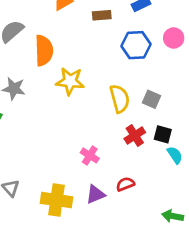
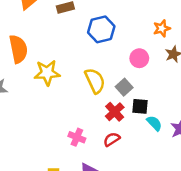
pink circle: (174, 38) -> (139, 58), moved
gray square: (151, 99) -> (124, 87), moved, turned 35
red semicircle: (125, 184) -> (112, 139), moved

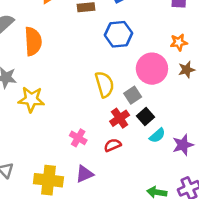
pink circle: (139, 58) -> (152, 69), size x1.6
yellow star: (47, 73) -> (31, 99), moved
black square: (140, 106) -> (146, 117), turned 35
cyan semicircle: (154, 123) -> (157, 135), turned 84

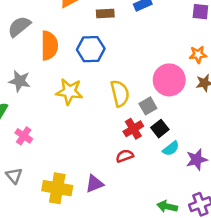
blue hexagon: (118, 34) -> (91, 49), moved
yellow star: (31, 99) -> (69, 92), moved
pink cross: (78, 138) -> (24, 136), moved

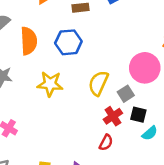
yellow semicircle: (120, 93) -> (98, 83), turned -140
black square: (160, 129) -> (138, 115), turned -35
red semicircle: (125, 156) -> (106, 143), turned 140

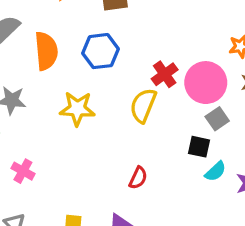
gray square: (126, 94) -> (217, 119), moved
red cross: (113, 116) -> (165, 74), moved
red semicircle: (106, 143) -> (138, 178), moved

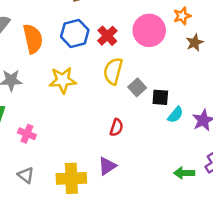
red cross: (165, 74) -> (107, 36), moved
pink circle: (206, 83) -> (149, 30), moved
gray square: (217, 119) -> (137, 87), moved

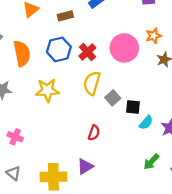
green arrow: (184, 173) -> (151, 162), moved, turned -48

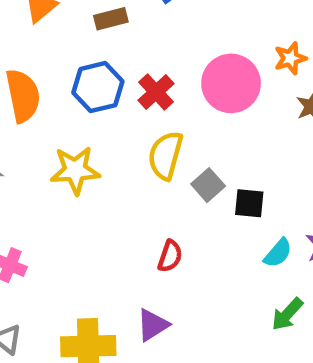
cyan semicircle: (146, 123) -> (278, 253), moved

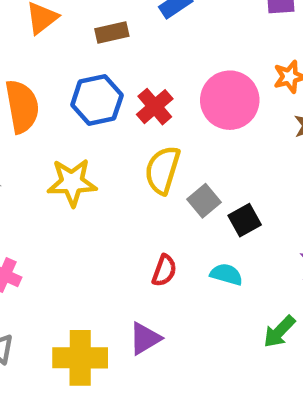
black square: (249, 203) -> (245, 220), turned -36
cyan semicircle: (278, 253) -> (226, 274), moved, turned -116

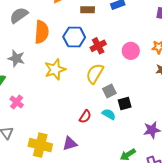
pink circle: (230, 100) -> (131, 51), size x0.7
yellow star: (72, 182) -> (55, 69), turned -30
cyan semicircle: (226, 274) -> (109, 114), moved

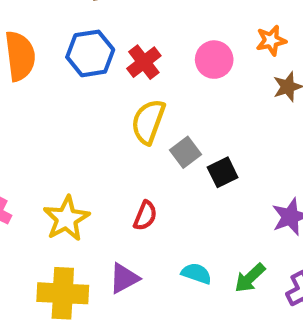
yellow star: (55, 69) -> (66, 219), moved
cyan semicircle: (109, 114) -> (196, 273), moved

